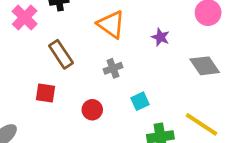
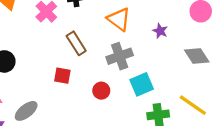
gray cross: (113, 68) -> (120, 56), size x1.6
cyan square: (140, 101) -> (142, 84), size x1.5

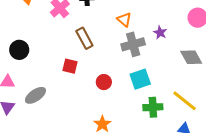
orange triangle: (119, 19) -> (124, 20), size x0.7
gray cross: (120, 56) -> (133, 44), moved

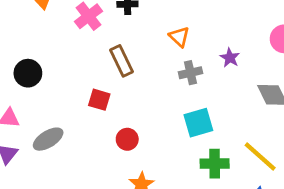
gray cross: (133, 44) -> (190, 73), size x0.7
red circle: (104, 82) -> (127, 139), moved

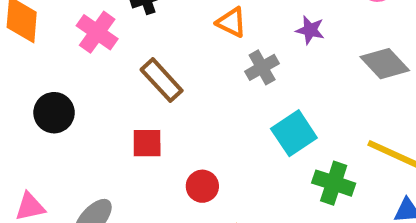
black circle: (28, 73) -> (54, 113), moved
green cross: (215, 164) -> (334, 183), turned 36

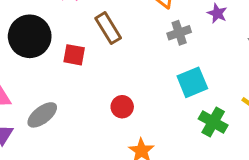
black circle: (54, 113) -> (30, 36), size x1.5
red square: (147, 143) -> (74, 55), moved

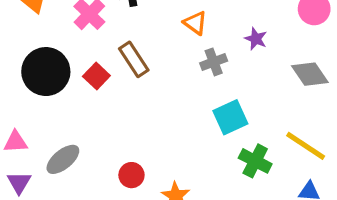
red square: (74, 55) -> (96, 76), moved, turned 35
red circle: (122, 107) -> (131, 175), moved

